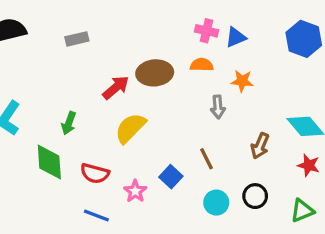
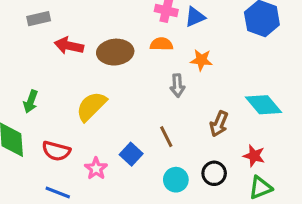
red arrow: (116, 88) -> (69, 46), moved, turned -128
red star: (309, 165) -> (254, 156), moved

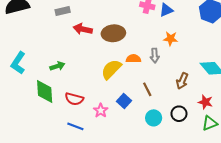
orange semicircle: (161, 44) -> (133, 59), moved
green arrow: (31, 102) -> (57, 66), turned -128
yellow semicircle: (91, 106) -> (111, 69), moved

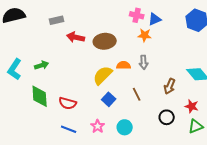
orange star: (171, 39) -> (145, 35), moved
green arrow: (57, 66) -> (42, 65), moved
blue square: (124, 101) -> (109, 99), moved
pink star: (101, 111) -> (98, 126), moved
cyan circle: (154, 118) -> (125, 127), moved

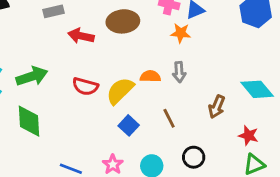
brown ellipse: (105, 41) -> (123, 21), moved
green arrow: (42, 65) -> (32, 76), size x1.5
red semicircle: (68, 103) -> (85, 86), moved
black circle: (167, 117) -> (194, 157), moved

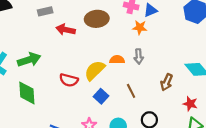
red semicircle: (85, 86) -> (69, 80), moved

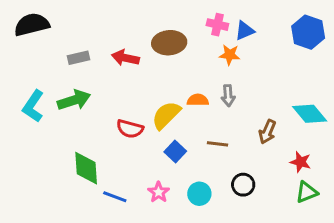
gray rectangle: (45, 11) -> (79, 58), moved
brown line: (131, 91) -> (217, 144), turned -56
green diamond: (27, 93) -> (86, 168), moved

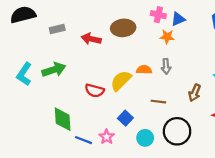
gray rectangle: (79, 58) -> (57, 29), moved
blue square: (175, 151) -> (125, 118), moved
black circle: (243, 185) -> (177, 131), size x1.6
pink star: (159, 192) -> (107, 137), moved

